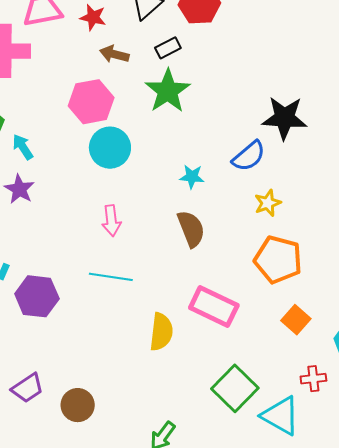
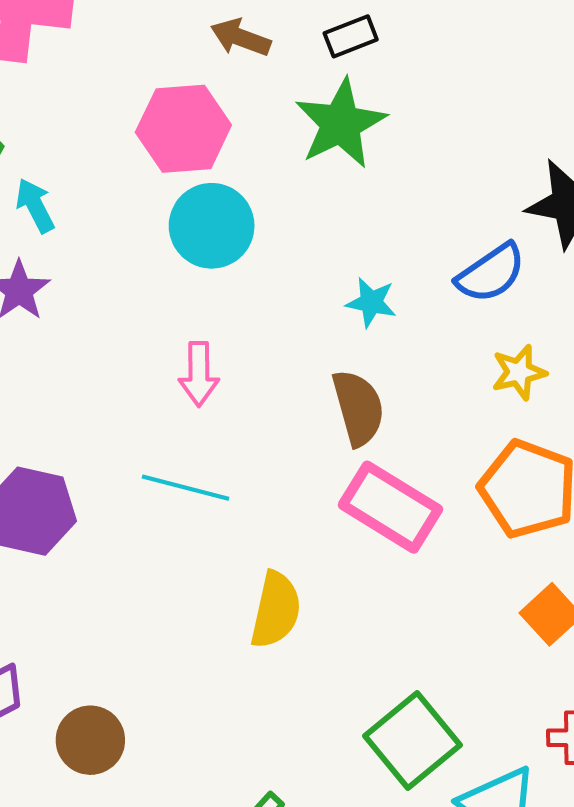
pink rectangle: (214, 307) -> (390, 507), moved

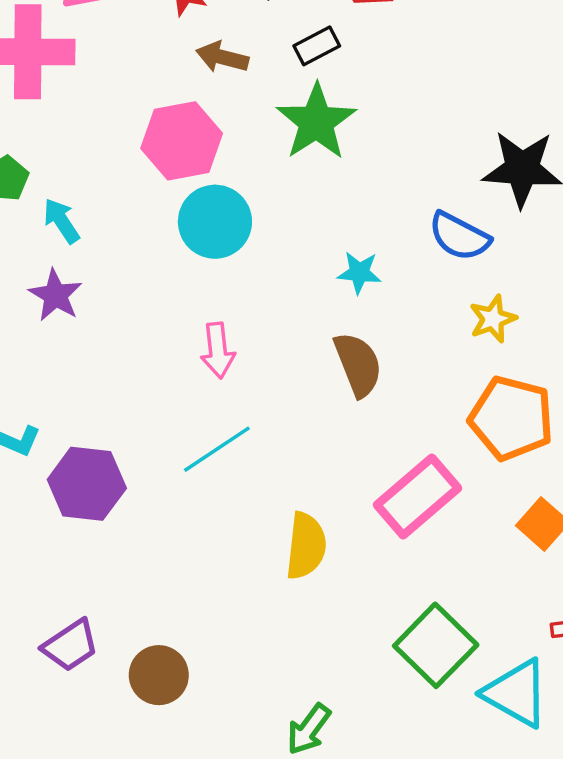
blue semicircle: (491, 273) -> (459, 236), turned 68
cyan line: (185, 488) -> (217, 449), turned -42
pink rectangle: (390, 507) -> (417, 497), moved, turned -66

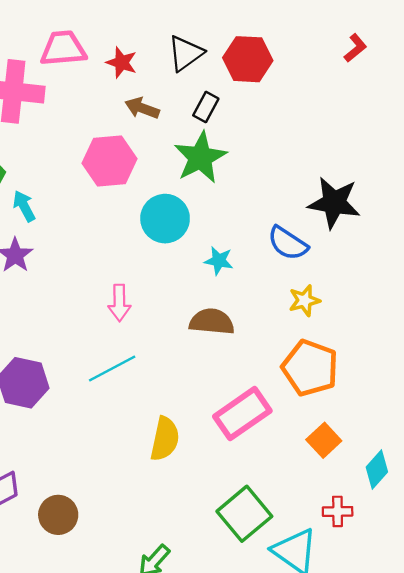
black rectangle: (317, 46) -> (206, 107), turned -40
cyan circle: (215, 222) -> (165, 219), moved
brown semicircle: (358, 364) -> (212, 322), turned -69

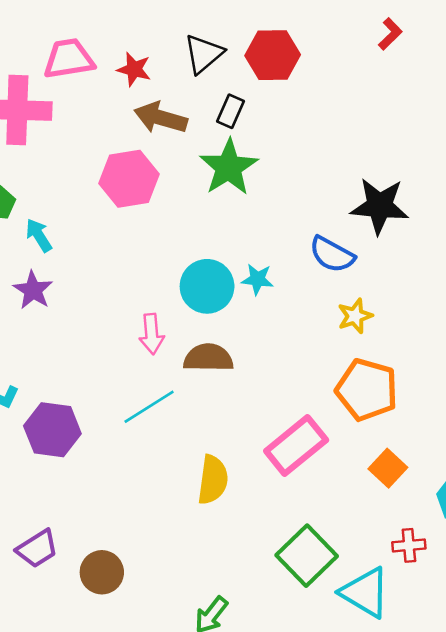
brown arrow: (142, 108) -> (161, 118), size x1.4
cyan circle: (165, 219) -> (207, 286), moved
brown semicircle: (212, 322) -> (208, 358), moved

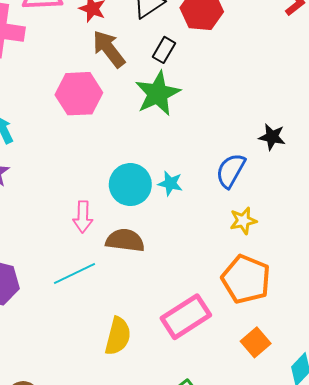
brown arrow: (161, 118) -> (109, 49), turned 30
black star: (380, 206) -> (272, 137), size x0.6
blue semicircle: (332, 254) -> (231, 171), turned 84

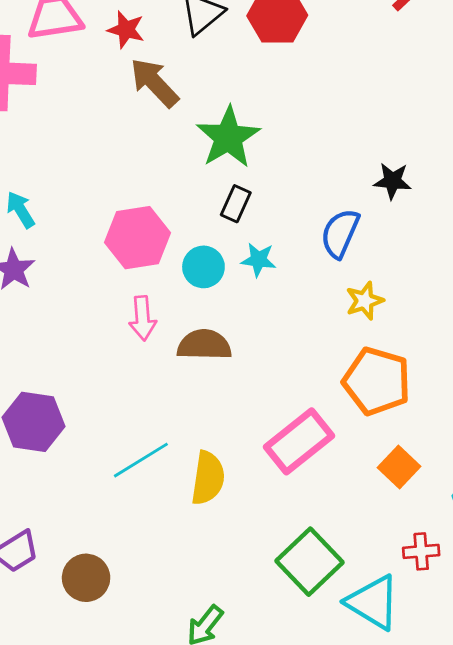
black rectangle: (164, 50) -> (236, 204), moved
pink hexagon: (79, 94) -> (137, 238), moved
cyan circle: (130, 185) -> (203, 267), size x0.7
cyan line: (74, 273) -> (141, 460), moved

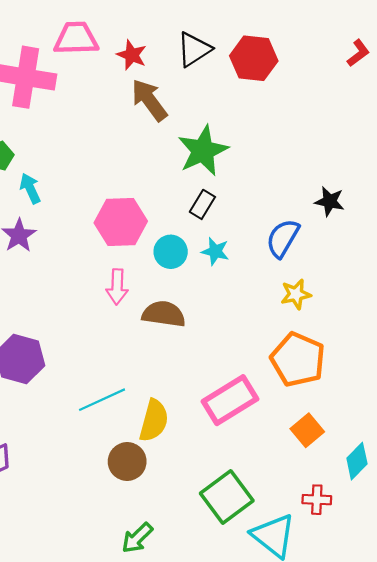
brown circle: (86, 578) -> (127, 461), moved

